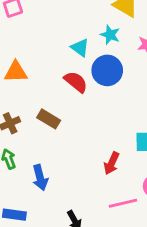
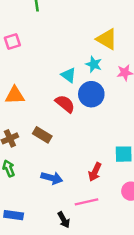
blue arrow: (40, 178) -> (52, 178), moved, turned -60
pink line: (123, 203) -> (87, 202), moved

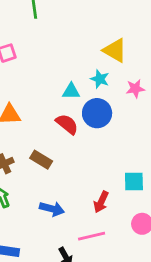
cyan triangle: (69, 75) -> (71, 91), turned -35

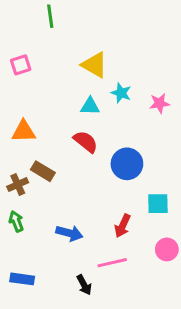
yellow triangle: (115, 50) -> (94, 65), moved
blue circle: (97, 113) -> (127, 164), moved
brown rectangle: (41, 160) -> (43, 171), moved

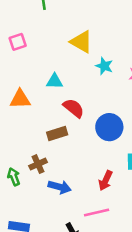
cyan triangle: (90, 106) -> (55, 81), moved
brown rectangle: (43, 171) -> (57, 133), moved, turned -48
brown cross: (18, 184) -> (38, 164), moved

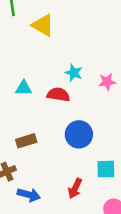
yellow triangle: (81, 42) -> (43, 25), moved
red semicircle: (74, 108) -> (58, 95), moved, turned -30

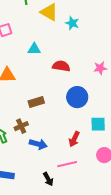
cyan star: (74, 73) -> (72, 23), moved
pink star: (107, 82) -> (100, 68), moved
cyan triangle: (24, 88) -> (34, 49), moved

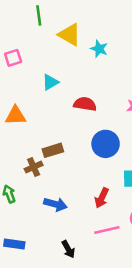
cyan triangle: (34, 49) -> (50, 82), turned -32
brown cross: (21, 126) -> (34, 167), moved
pink line: (67, 164) -> (107, 230), moved

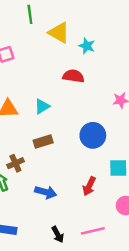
cyan triangle: (50, 82) -> (42, 106), moved
red semicircle: (85, 104) -> (73, 76), moved
brown cross: (34, 167) -> (15, 163), moved
pink line: (107, 230) -> (93, 231), moved

